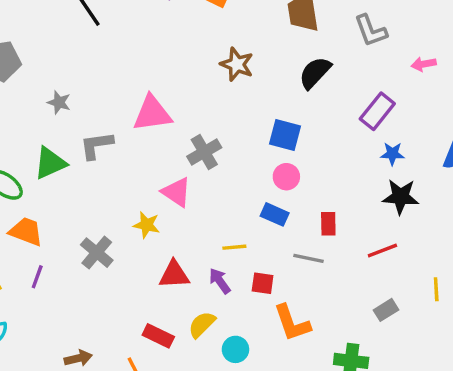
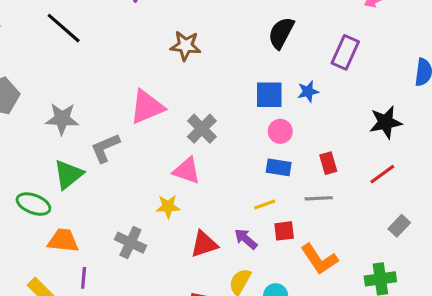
brown star: (237, 64) -> (185, 46), moved
gray star: (59, 102) -> (62, 119), size x1.5
blue star: (392, 154) -> (308, 91), moved
yellow line: (234, 247) -> (265, 205), moved

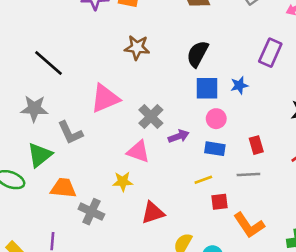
black line: (64, 28) -> (49, 63), moved
black semicircle: (281, 33) -> (197, 54), moved
gray L-shape: (105, 148) -> (70, 133), turned -92
purple arrow: (246, 239) -> (179, 136), moved, turned 120
orange trapezoid: (63, 241) -> (63, 188), moved

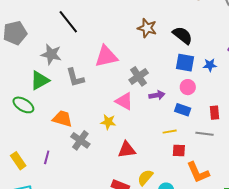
brown star: (137, 47) -> (147, 28), moved
black semicircle: (197, 54) -> (183, 35), turned 90
green triangle: (40, 155) -> (40, 80), moved

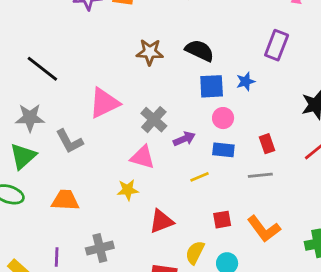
yellow line: (170, 132) -> (199, 177), moved
gray cross: (80, 140) -> (100, 248), moved, turned -36
red square: (179, 151) -> (222, 220), moved

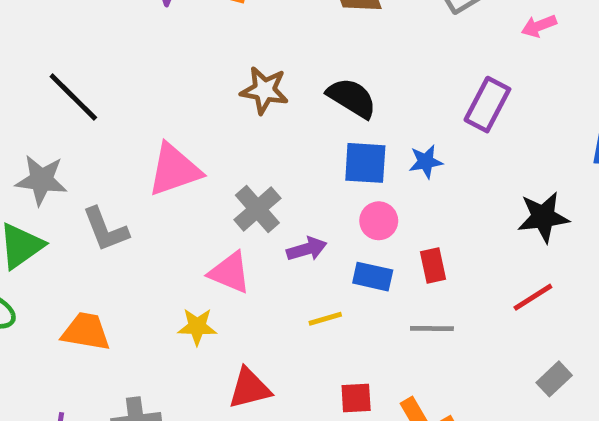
red rectangle: (267, 144) -> (433, 266), moved

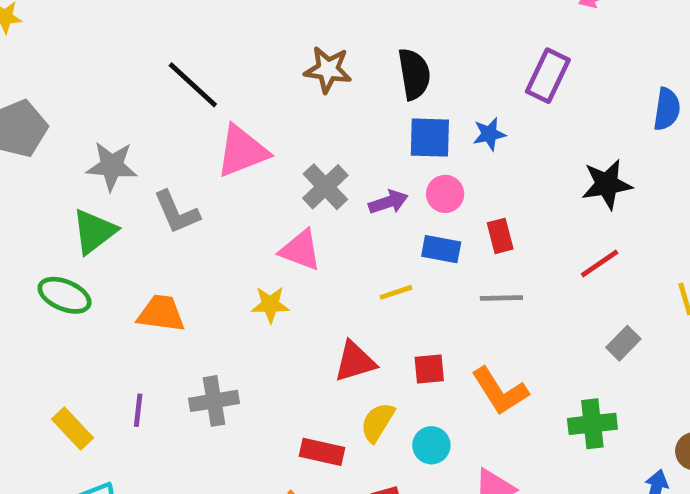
black line: (73, 97) -> (193, 85), moved
black semicircle: (352, 98) -> (414, 74), turned 51
purple arrow: (307, 249) -> (388, 202), moved
red triangle: (249, 388) -> (355, 362), moved

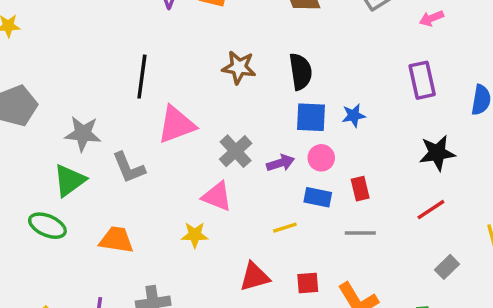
purple rectangle: (548, 76) -> (422, 80), moved, turned -39
black line: (193, 85) -> (142, 77), turned 54

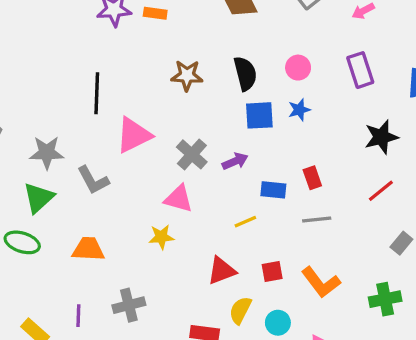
pink circle: (321, 158) -> (298, 68), moved

